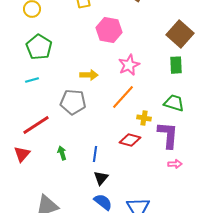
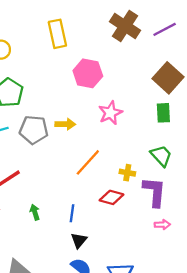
orange line: (123, 97) -> (88, 162), moved
gray pentagon: (73, 102) -> (34, 130), moved
green trapezoid: (174, 103) -> (161, 156), turned 30

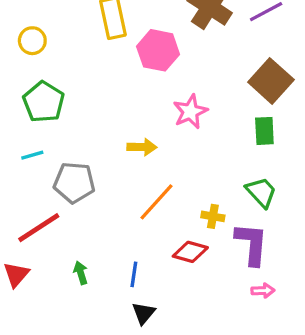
pink hexagon: (88, 73) -> (158, 50), moved
pink star: (110, 113) -> (190, 112), moved
yellow arrow: (65, 124) -> (142, 147), moved
gray pentagon: (34, 130) -> (74, 183), moved

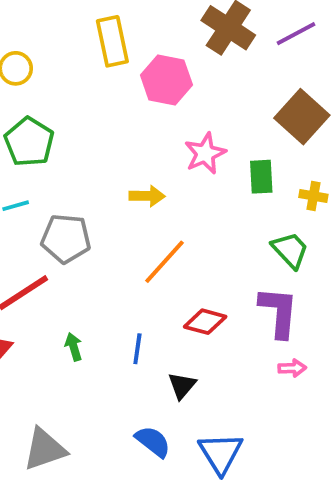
green rectangle: (264, 131) -> (261, 177), moved
yellow cross: (213, 216) -> (313, 196), moved
black triangle: (144, 313) -> (182, 385), moved

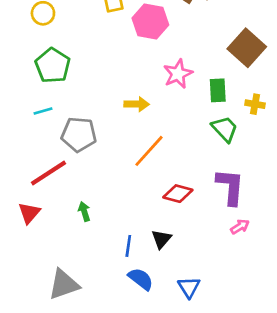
green trapezoid: (290, 250) -> (225, 129), moved
blue line: (137, 349) -> (128, 246), moved
pink arrow: (292, 368) -> (240, 227), turned -30
blue triangle: (221, 453) -> (189, 287), size x0.7

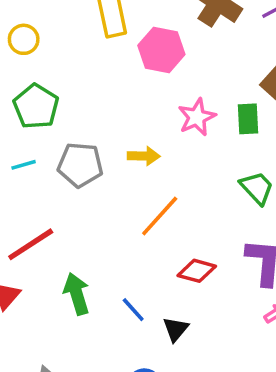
green rectangle: (218, 90) -> (248, 119), moved
gray pentagon: (79, 134) -> (80, 165), moved
green arrow: (84, 211) -> (77, 294), size x1.6
blue line: (128, 246) -> (133, 310), moved, turned -50

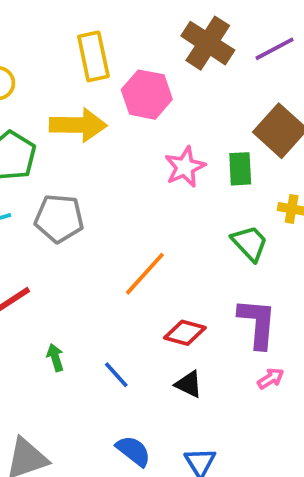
yellow arrow: (144, 156) -> (78, 125), moved, size x1.6
green arrow: (77, 294) -> (55, 358), size x0.6
black triangle: (176, 329) -> (189, 384), moved, turned -44

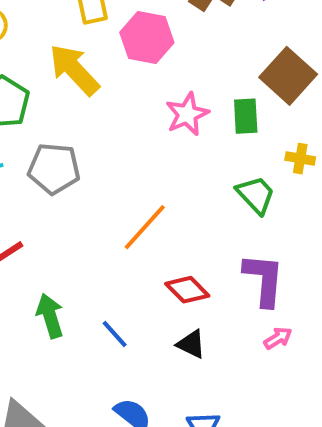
yellow arrow: (78, 125) -> (74, 70), turned -134
red diamond: (185, 333) -> (187, 290), turned 30
green arrow: (55, 358) -> (50, 316), size x1.5

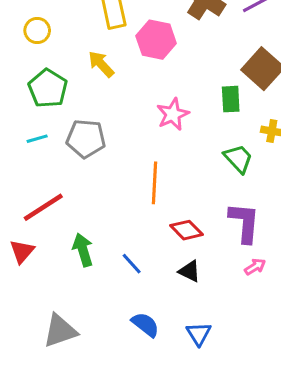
yellow arrow: (74, 70) -> (101, 64), size x0.7
pink star: (187, 114) -> (173, 114), moved
orange line: (145, 227) -> (154, 183), turned -39

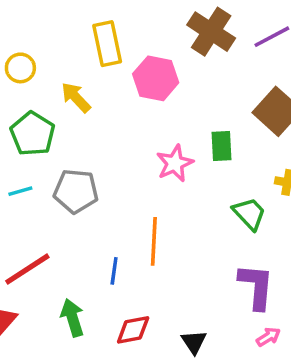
yellow arrow: (101, 64) -> (76, 97), moved
green rectangle: (231, 99) -> (222, 146), moved
red diamond: (186, 230) -> (133, 330), moved, turned -56
blue line: (132, 264) -> (114, 271), moved, turned 50
black triangle: (190, 271) -> (194, 342), turned 30

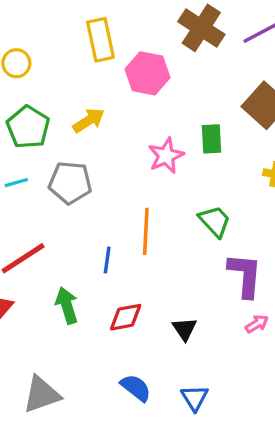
yellow arrow: (76, 97) -> (89, 120), moved, turned 100
green trapezoid: (249, 214) -> (215, 221), moved

